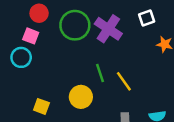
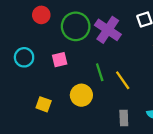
pink square: (31, 36) -> (60, 60), moved, turned -35

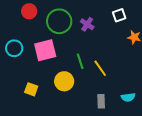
purple cross: (108, 30) -> (87, 24), size x0.6
pink square: (60, 60) -> (45, 50), size x1.6

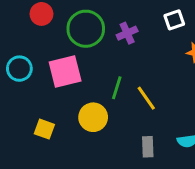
purple cross: (87, 24) -> (127, 33), turned 32
green line: (80, 61) -> (117, 88), turned 35

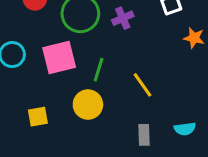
green line: (117, 88) -> (99, 70), moved
yellow square: (44, 129) -> (38, 117), turned -30

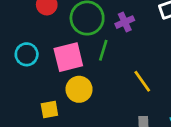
green line: (99, 70) -> (103, 50), moved
yellow circle: (88, 105) -> (79, 89), moved

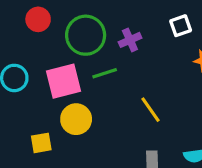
green line: (103, 50) -> (105, 73), turned 55

